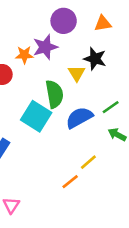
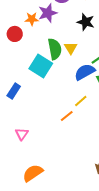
yellow triangle: (77, 73) -> (71, 48), moved
blue semicircle: (79, 118) -> (85, 72), moved

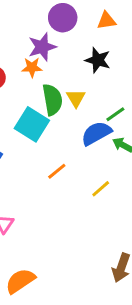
orange star: (32, 19) -> (32, 67), moved
yellow line: (81, 101) -> (101, 189), moved
orange line: (67, 116) -> (57, 171), moved

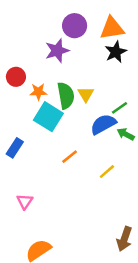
orange triangle: (107, 21) -> (112, 28), size x1.5
black star: (98, 60) -> (116, 52), moved, turned 30
orange star: (32, 67) -> (38, 92), moved

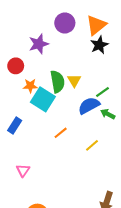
orange triangle: (112, 28) -> (96, 25), turned -30
purple star: (57, 51) -> (39, 44), moved
orange star: (38, 92) -> (30, 86), moved

